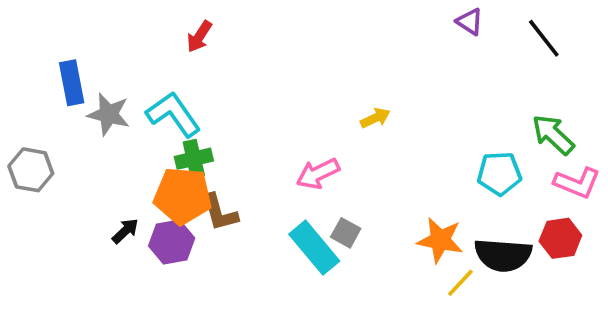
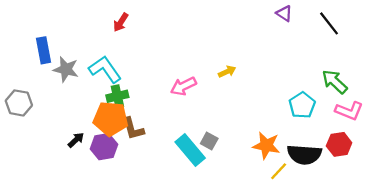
pink arrow: (318, 174) -> (183, 86), moved
cyan pentagon: (499, 174) -> (302, 105), turned -30

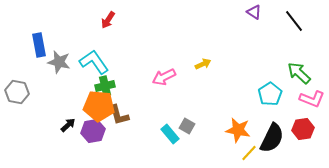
cyan rectangle: (190, 150) -> (170, 134), size x0.7
black semicircle: (304, 154) -> (272, 138), turned -68

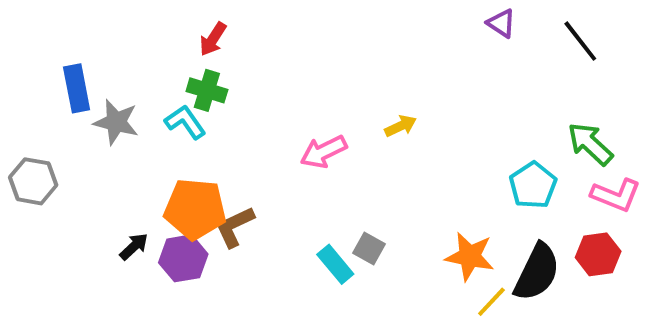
cyan L-shape: (94, 62) -> (185, 122), size x0.7
green cross: (105, 86) -> (207, 90), moved, turned 30
brown L-shape: (119, 115) -> (235, 227), turned 80

